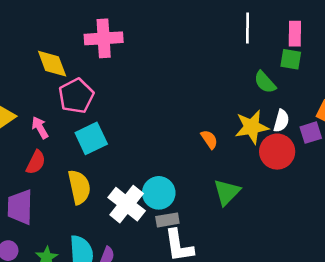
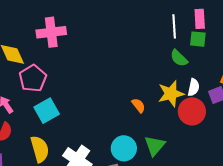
white line: (247, 28) -> (174, 26), moved
cyan circle: (159, 193) -> (124, 148), moved

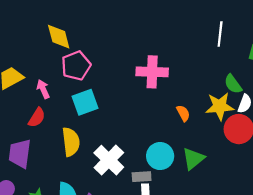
white line: (174, 26) -> (220, 34), moved
pink cross: (51, 32) -> (152, 72), moved
green semicircle: (179, 58) -> (233, 84), moved

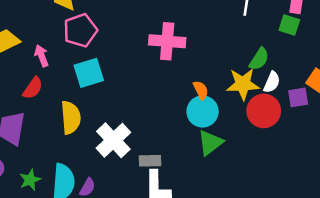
green semicircle: (233, 84) -> (259, 59), turned -114
cyan circle: (160, 156) -> (203, 112), moved

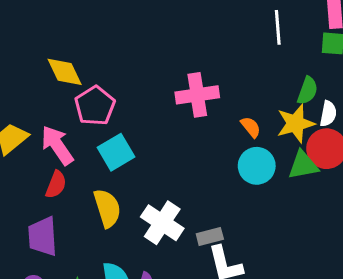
pink arrow: (42, 56) -> (57, 145), size x1.6
orange semicircle: (201, 90) -> (251, 127), moved
green triangle: (210, 143) -> (303, 165), moved, turned 40

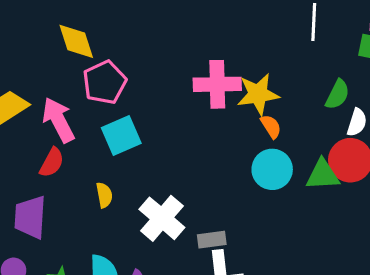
yellow star: (296, 123) -> (258, 94), moved
yellow semicircle: (107, 208) -> (104, 195), size x0.6

